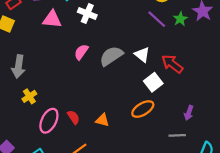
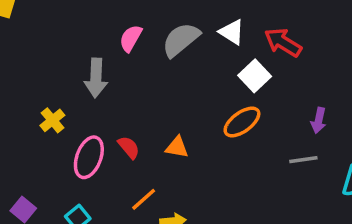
gray arrow: (18, 67) -> (96, 78), moved

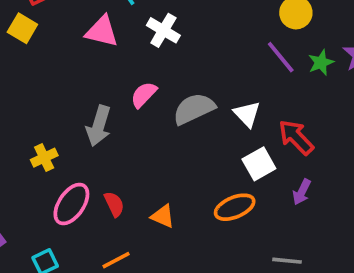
purple arrow: (319, 120) -> (302, 192), moved

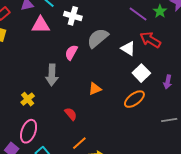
gray semicircle: (194, 109) -> (98, 38), moved
red arrow: (296, 137) -> (150, 40), moved
pink ellipse: (71, 204) -> (29, 131), moved
orange triangle: (163, 216) -> (95, 89), moved, turned -32

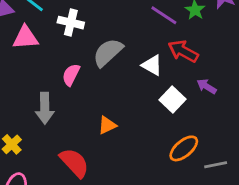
purple arrow: (168, 82) -> (207, 86), moved, turned 112
orange ellipse: (134, 99) -> (184, 148), moved
red semicircle: (71, 114) -> (74, 163), size x1.6

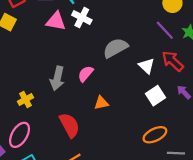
white cross: (71, 23) -> (82, 17), moved
pink semicircle: (71, 75) -> (86, 74), moved

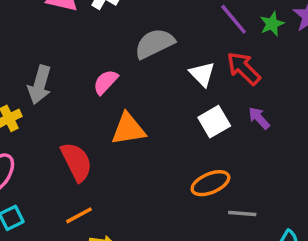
gray arrow: (57, 78) -> (40, 85), moved
orange triangle: (101, 103) -> (128, 129), size x1.5

